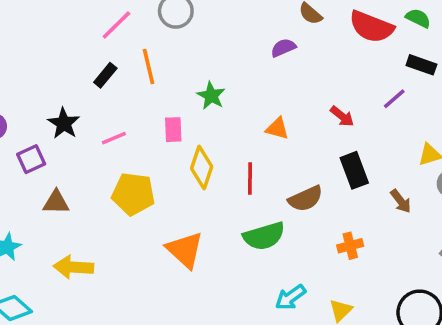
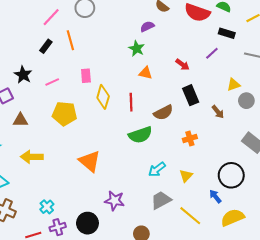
green star: (211, 96) -> (137, 48), moved
orange triangle: (185, 250) -> (90, 161), moved

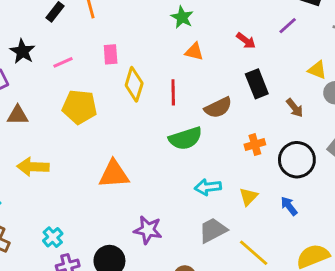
yellow triangle: (234, 85) -> (317, 70), turned 40
orange triangle: (90, 161) -> (114, 174), turned -45
cyan arrow: (157, 169) -> (208, 187), turned 30
black circle: (231, 175) -> (297, 160), moved
blue arrow: (215, 196) -> (289, 206), moved

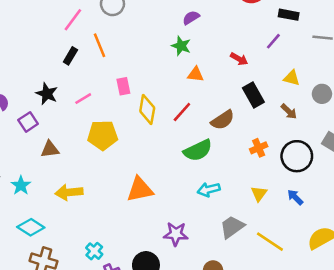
yellow triangle: (317, 70) -> (292, 78), moved
red line: (173, 92) -> (182, 112), turned 50
cyan arrow: (208, 187) -> (209, 190), moved

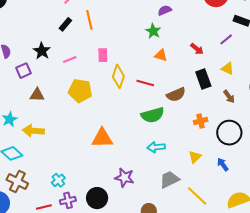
yellow triangle: (292, 78) -> (228, 69), moved
red line: (182, 112) -> (145, 83), turned 54
yellow arrow: (69, 192) -> (33, 131), moved

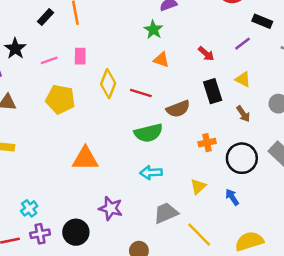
pink rectangle: (103, 55) -> (80, 56), moved

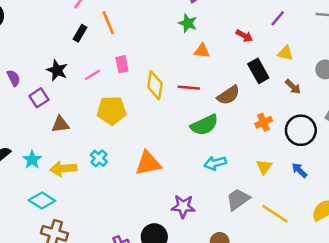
cyan cross: (29, 208) -> (99, 158), moved

